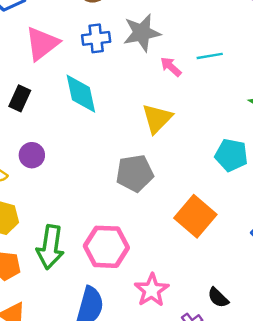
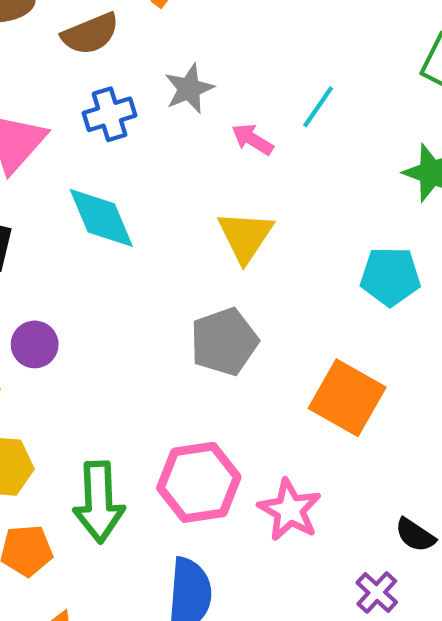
gray star: (142, 33) -> (189, 89), size x0.7
cyan line: (210, 56) -> (318, 107), turned -35
pink star: (152, 290) -> (290, 510), moved

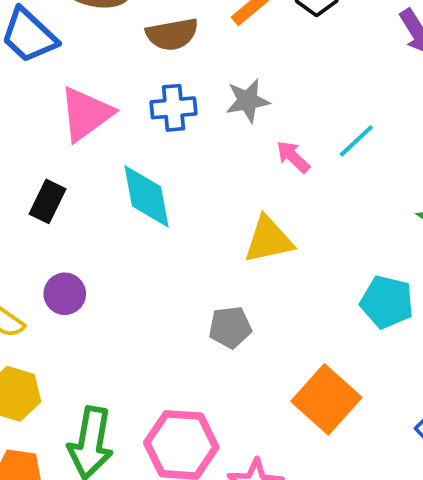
yellow triangle: (245, 236) -> (269, 240), turned 32
gray pentagon: (224, 342) -> (230, 327), size x0.7

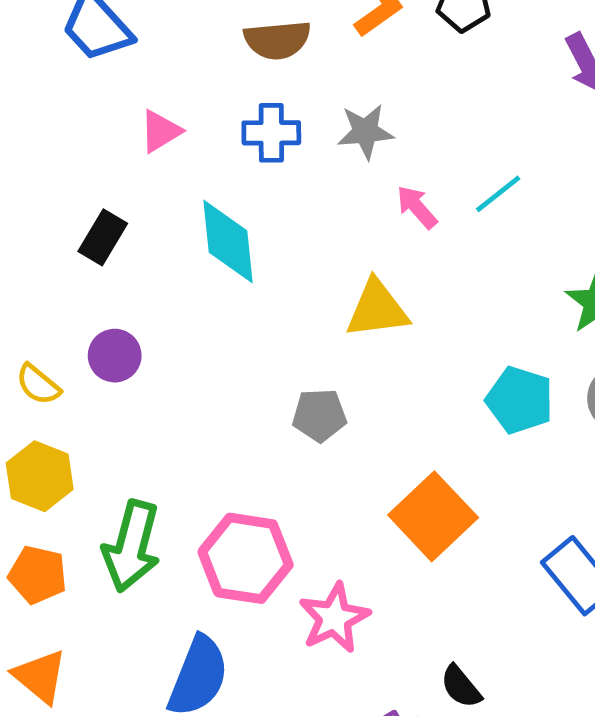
pink triangle: (86, 114) -> (160, 131), size x0.6

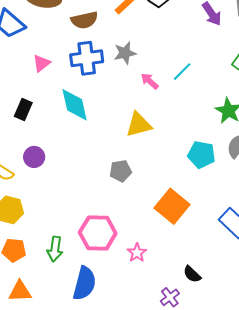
blue cross: (271, 133) -> (87, 58), size x1.4
green arrow: (131, 546) -> (55, 249), moved, size x0.7
pink star: (334, 618) -> (137, 253), size x0.7
orange triangle: (40, 676) -> (20, 291), turned -35

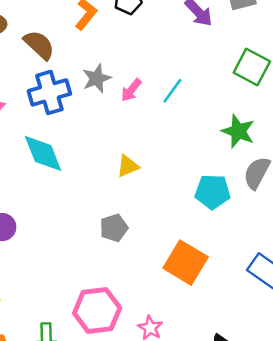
brown semicircle: (84, 20) -> (39, 45), turned -116
pink arrow: (150, 81) -> (131, 90), moved, turned -84
yellow triangle: (139, 125) -> (128, 166), size x0.7

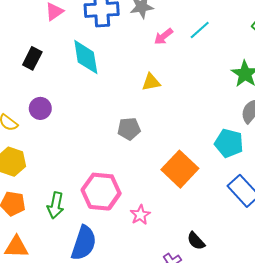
pink arrow: (131, 90) -> (163, 36), moved
cyan pentagon: (213, 192) -> (229, 143), moved

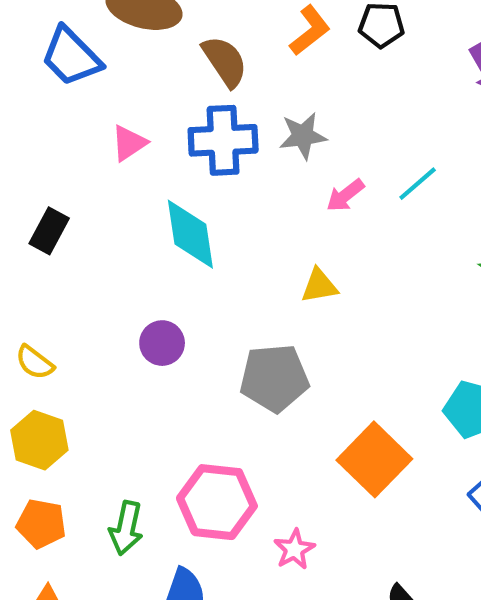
black rectangle: (32, 58) -> (49, 231), moved
purple circle: (40, 108) -> (162, 343), moved
gray pentagon: (129, 129) -> (274, 378), size x1.5

